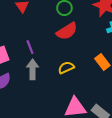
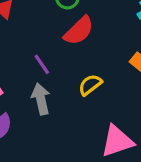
purple line: (30, 47) -> (42, 64), moved

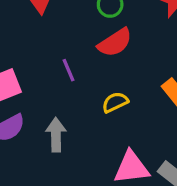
gray arrow: (41, 99) -> (56, 135), moved

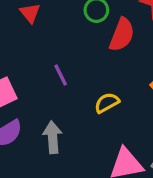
red semicircle: (115, 43) -> (122, 35), moved, turned -32

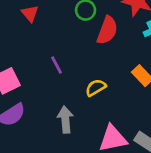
gray arrow: (53, 137) -> (65, 120), moved

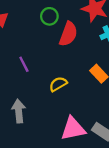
gray arrow: (65, 120) -> (19, 111), moved

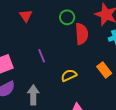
red semicircle: (68, 34) -> (82, 34), turned -30

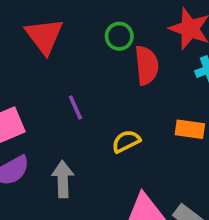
red triangle: (26, 16) -> (44, 36), size x1.6
orange rectangle: (104, 70) -> (190, 129), turned -42

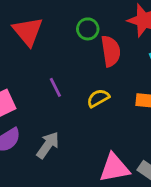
yellow semicircle: (126, 141) -> (98, 98), moved
gray arrow: (63, 179) -> (48, 145), turned 40

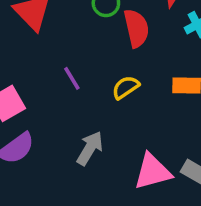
gray arrow: (48, 145) -> (90, 148), moved

